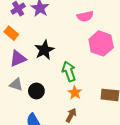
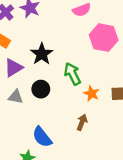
black circle: (36, 91) -> (41, 89), moved
orange star: (75, 93) -> (91, 93), moved

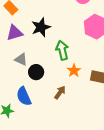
black circle: (41, 89) -> (36, 72), moved
gray triangle: (16, 97) -> (21, 59), moved

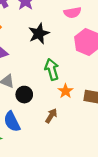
black star: (41, 27) -> (39, 34), moved

